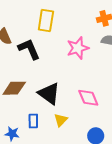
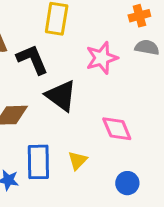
black triangle: (49, 94) -> (61, 96), moved
blue rectangle: (33, 121) -> (38, 162), size x1.6

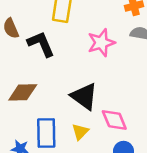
black triangle: (61, 96) -> (84, 96), moved
pink diamond: (117, 129) -> (114, 120), moved

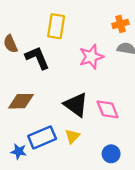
pink diamond: (114, 120) -> (108, 109), moved
blue rectangle: (46, 133) -> (42, 137), turned 68

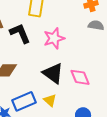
pink star: (91, 57) -> (54, 38), moved
yellow triangle: (72, 136) -> (50, 100), turned -32

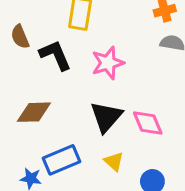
black triangle: (53, 73) -> (106, 117), turned 35
yellow triangle: (50, 100) -> (114, 161), moved

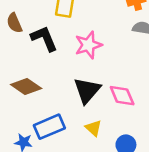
brown diamond: (34, 112) -> (26, 86), turned 36

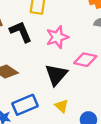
pink diamond: (122, 96) -> (85, 60), moved, turned -55

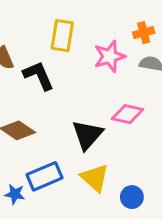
pink star: (57, 37) -> (110, 56), moved
yellow triangle: (62, 106) -> (95, 178), size x1.5

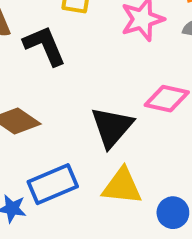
yellow triangle: (95, 178) -> (122, 186), turned -36

